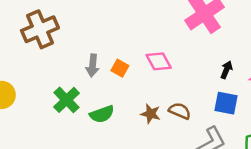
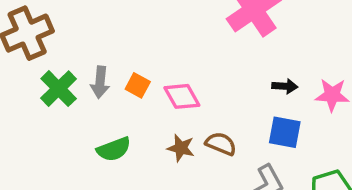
pink diamond: (159, 61) -> (182, 96), moved
black arrow: (226, 70) -> (285, 86), turned 72
green cross: (67, 100) -> (59, 89), moved

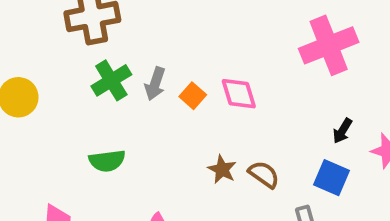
black arrow: (285, 86) -> (342, 131), turned 105
pink diamond: (182, 96) -> (239, 94), moved
green semicircle: (114, 149) -> (107, 161), moved

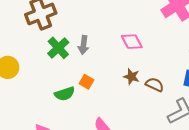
orange square: (193, 96) -> (87, 82), moved
brown star: (222, 169) -> (131, 77), moved

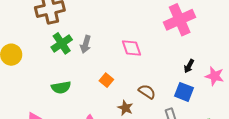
brown star: (131, 77) -> (125, 108), moved
orange square: (87, 82) -> (106, 80), moved

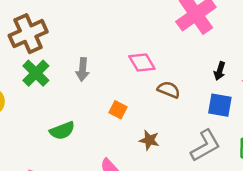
green cross: (62, 43) -> (36, 73), moved
brown semicircle: (147, 92) -> (169, 90), moved

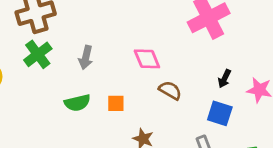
orange square: (118, 110) -> (116, 103), turned -36
green semicircle: (62, 131) -> (77, 103), moved

